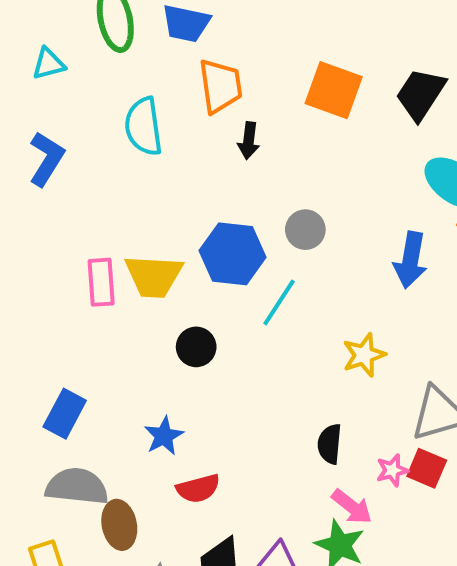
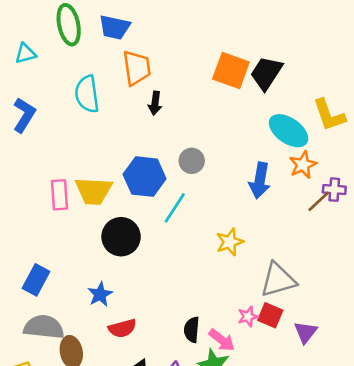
orange square: (334, 90) -> (231, 71), moved
black circle: (196, 347) -> (121, 237), size x1.5
black semicircle: (330, 444) -> (192, 330), moved

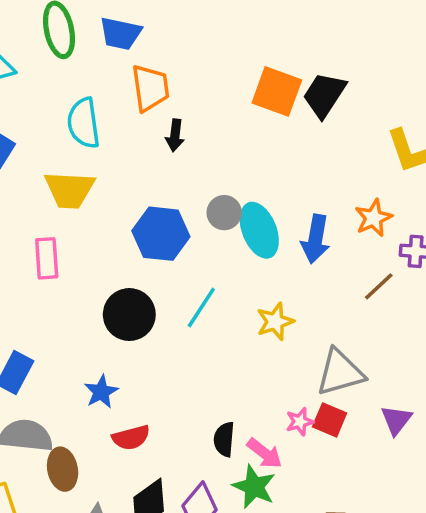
cyan ellipse: (289, 131) -> (259, 230), moved, turned 33
yellow trapezoid: (94, 191) -> (70, 190), moved
brown line: (319, 201) -> (379, 286), moved
cyan line: (175, 208) -> (201, 307), moved
purple triangle: (306, 332) -> (396, 420), moved

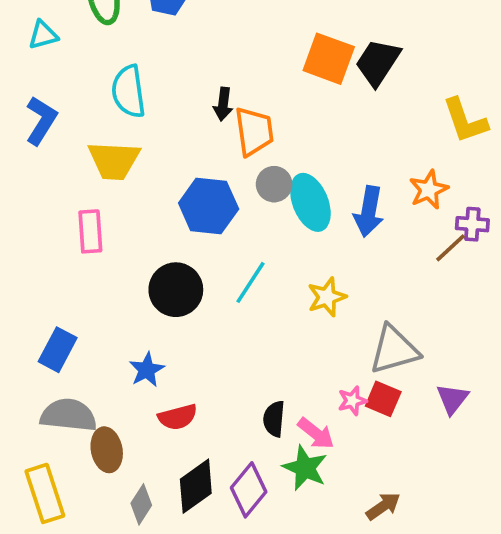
orange trapezoid: (150, 88) -> (254, 131), moved
brown line: (379, 286) -> (451, 248), moved

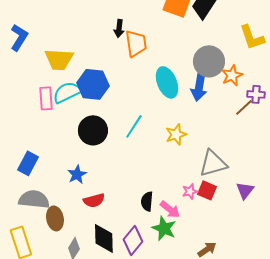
cyan semicircle: (129, 91) -> (67, 92), moved, turned 72
gray circle: (274, 184) -> (209, 61), moved, size x1.6
blue hexagon: (209, 206) -> (93, 84), moved
black diamond: (196, 486) -> (104, 238), turned -56

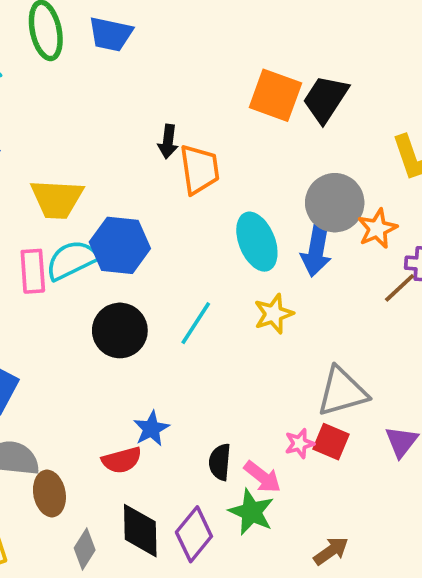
yellow star: (176, 134) -> (274, 314), moved
blue star: (77, 174) -> (151, 429), moved

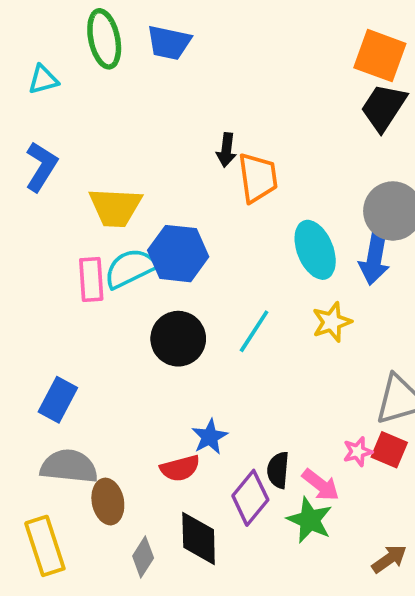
orange square: (275, 95) -> (380, 56), moved
purple diamond: (194, 534) -> (250, 498), moved

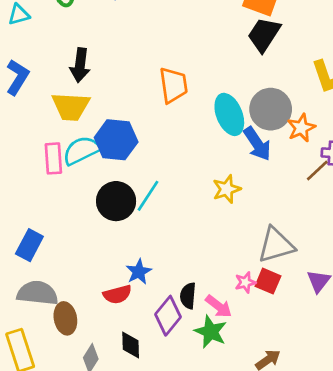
black arrow: (226, 150) -> (80, 65), moved, size x1.4
cyan ellipse: (315, 250) -> (229, 114), moved
blue arrow: (374, 259) -> (257, 144), turned -44
cyan line: (254, 331) -> (148, 196), moved
black diamond: (199, 539) -> (131, 345), size x0.7

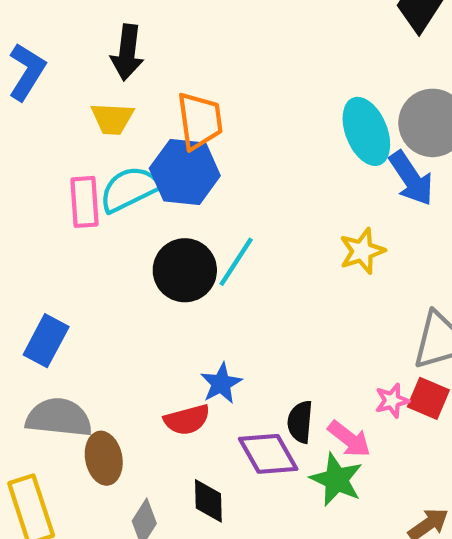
orange trapezoid: (173, 85) -> (200, 121), moved
yellow trapezoid: (71, 106) -> (112, 119), size x0.7
purple diamond: (168, 316) -> (268, 454), turned -69

